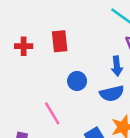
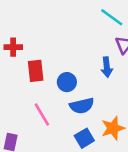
red rectangle: (60, 41) -> (36, 71), moved
blue semicircle: (112, 93) -> (82, 106), moved

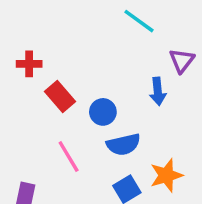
cyan line: (112, 17) -> (139, 21), moved
red rectangle: (36, 71) -> (60, 96), turned -35

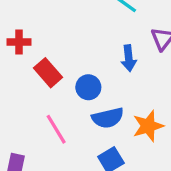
blue arrow: (158, 91) -> (129, 58), moved
orange star: (166, 175) -> (148, 126), moved

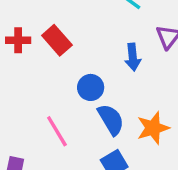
red rectangle: (48, 73) -> (57, 40), moved
blue semicircle: (108, 118) -> (111, 120), turned -108

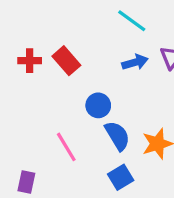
blue arrow: (133, 57) -> (135, 62), moved, turned -100

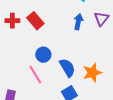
blue arrow: (135, 62) -> (78, 22), turned -63
blue circle: (98, 105) -> (43, 55), moved

